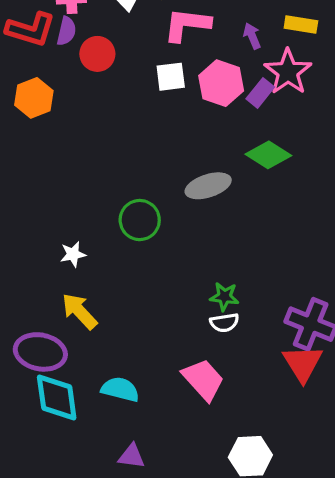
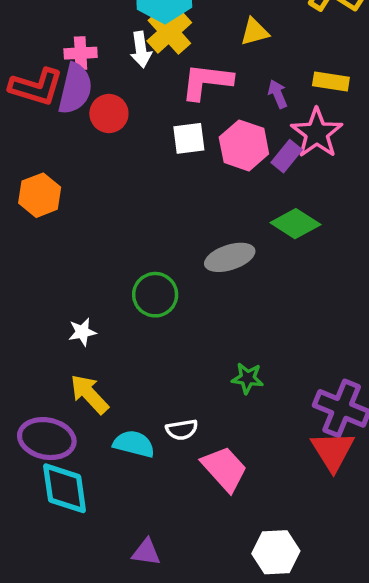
purple semicircle: (66, 31) -> (75, 89), size x1.6
orange hexagon: (34, 98) -> (40, 195), moved
white semicircle: (224, 323) -> (182, 430), moved
cyan semicircle: (120, 389) -> (134, 444), moved

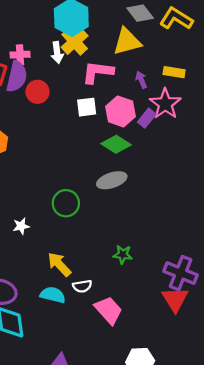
yellow triangle: (255, 32) -> (127, 42), size x1.6
green diamond: (295, 224) -> (116, 144), moved
yellow arrow: (89, 394) -> (59, 264), moved

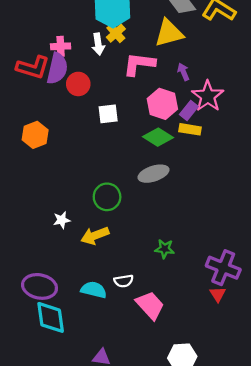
yellow cross: (75, 42) -> (116, 33), size x0.7
yellow rectangle: (174, 72) -> (190, 129), moved
white square: (87, 107) -> (108, 114), moved
yellow arrow: (59, 264) -> (95, 236), moved, turned -68
red triangle: (175, 299) -> (218, 294), size x0.6

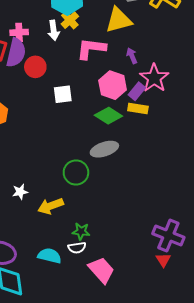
green circle: (107, 197) -> (76, 172), moved
green star: (165, 249) -> (81, 231), moved

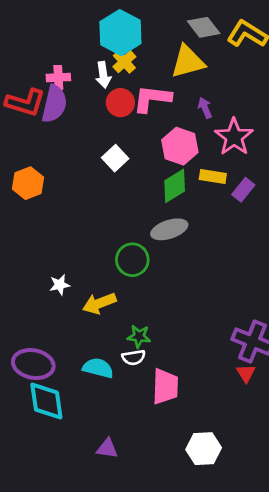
red circle: (35, 67) -> (120, 103), moved
purple rectangle: (137, 91) -> (243, 190), moved
white square: (63, 94) -> (115, 158), turned -36
green diamond: (108, 116) -> (175, 186), turned -64
pink trapezoid: (101, 270) -> (165, 386), turned 44

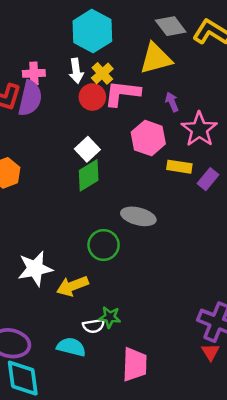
yellow cross: (124, 62) -> (102, 73), moved
green diamond: (175, 186) -> (89, 175), moved
gray ellipse: (169, 229) -> (138, 216), turned 32
white star: (60, 285) -> (35, 269), size x1.8
white semicircle: (134, 357) -> (94, 326), moved

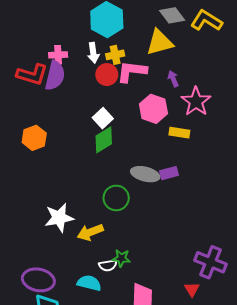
yellow cross: (102, 73) -> (115, 55), turned 30
purple rectangle: (208, 179) -> (169, 173), moved, turned 36
red triangle: (211, 352) -> (192, 289), moved

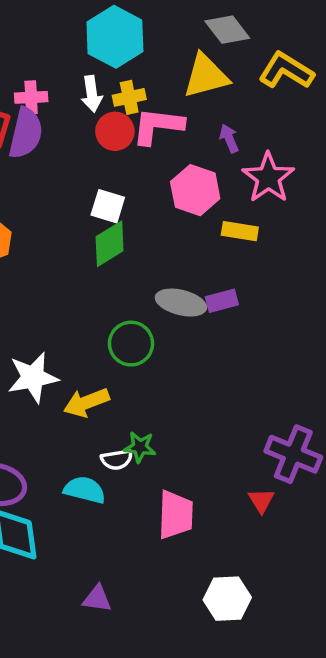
yellow L-shape: (206, 21) -> (286, 71), moved
white square: (103, 118) -> (108, 206), turned -30

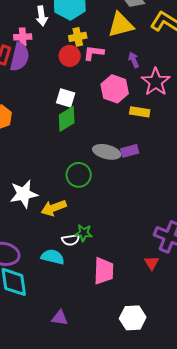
white arrow: (92, 94) -> (42, 16), moved
pink L-shape: (158, 126) -> (94, 53), size x0.7

